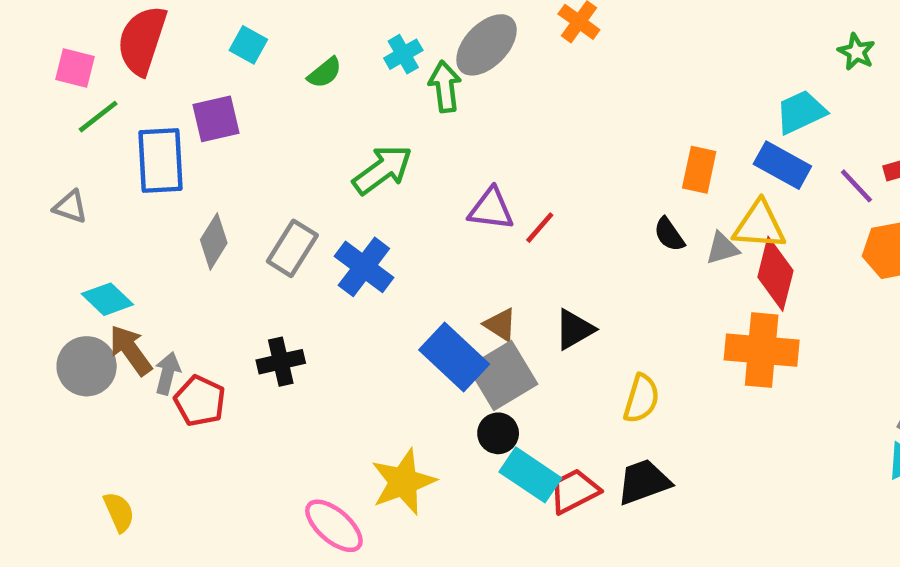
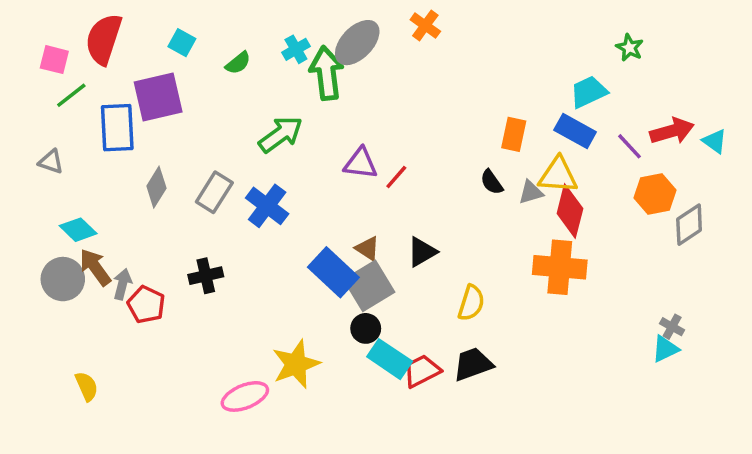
green arrow: (445, 87) -> (327, 73), size x1.4
purple square: (216, 119) -> (158, 97), size x1.4
pink ellipse: (334, 526) -> (245, 396), turned -63

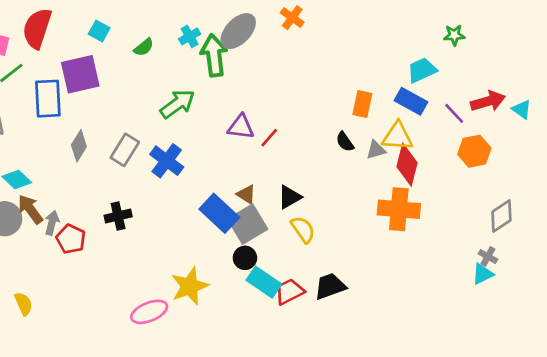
green star: (629, 48) -> (454, 35), turned -30
gray diamond: (689, 225) -> (501, 216), moved
yellow semicircle: (471, 303) -> (303, 230), moved, turned -52

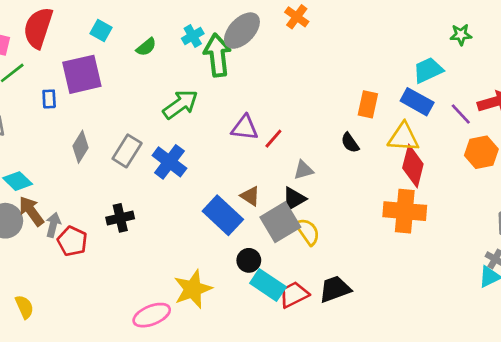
blue rectangle: (48, 99) -> (49, 99), size x0.5
gray triangle: (376, 150) -> (304, 170), moved
gray square: (248, 224) -> (280, 222), moved

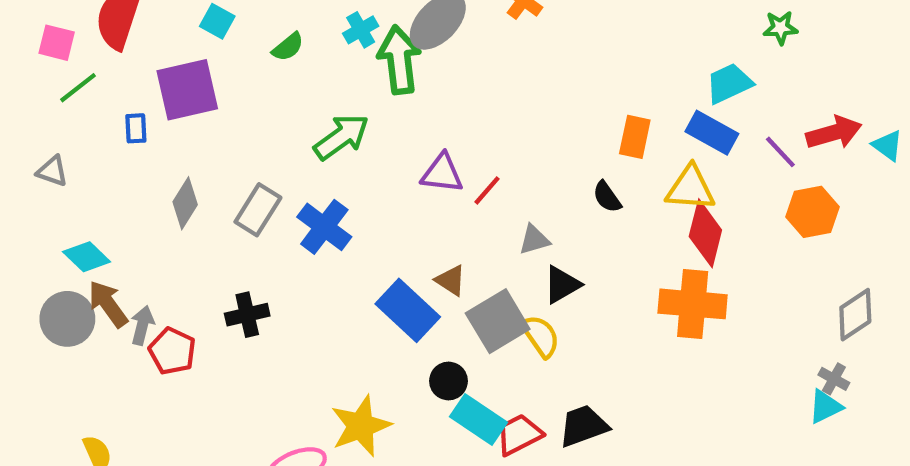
black triangle: (294, 199) -> (562, 285), moved

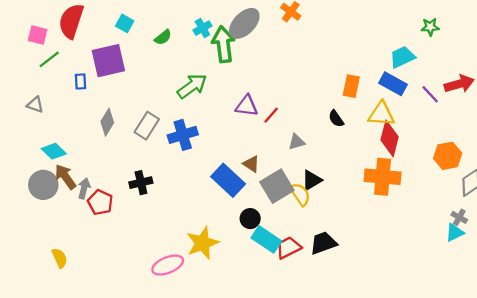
orange hexagon: (813, 212) -> (448, 156), moved
blue cross: (324, 227) -> (183, 135), turned 36
black triangle: (562, 285) -> (312, 180), moved

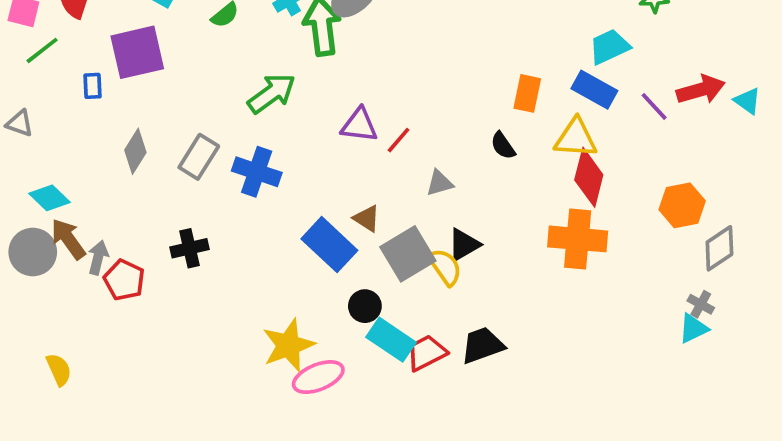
blue cross: (183, 135) -> (257, 172), turned 36
pink ellipse: (168, 265) -> (318, 377), moved

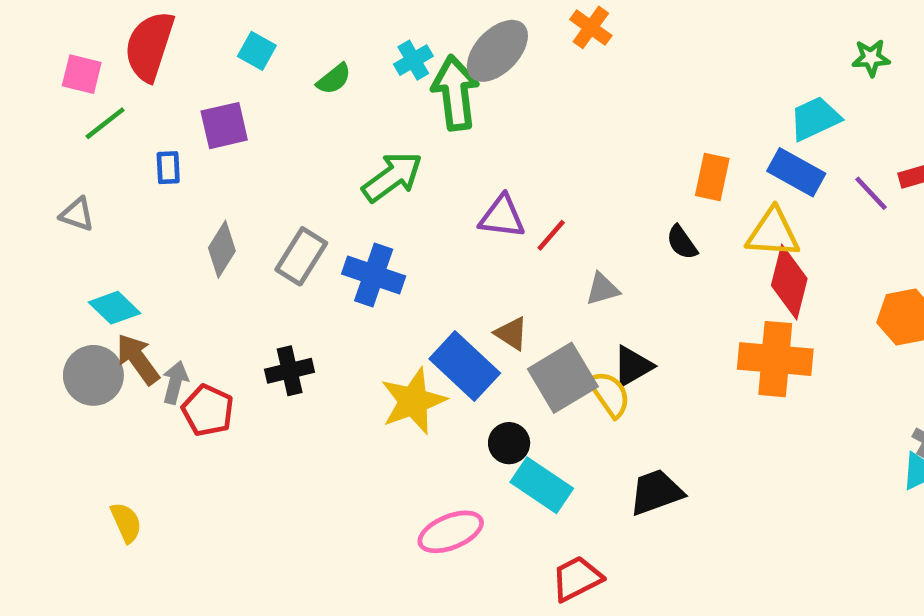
purple square: (137, 52) -> (224, 126), size x0.7
yellow star: (288, 345) -> (413, 401), moved
red trapezoid: (426, 353) -> (577, 579), moved

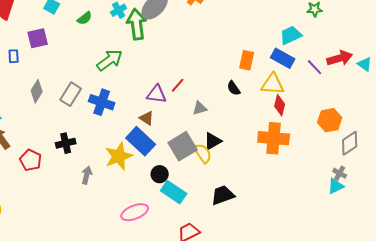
purple triangle: (502, 217) -> (157, 94), moved
red diamond: (789, 282) -> (280, 105), size x0.7
brown triangle: (511, 333) -> (147, 118), moved
gray arrow: (175, 382) -> (87, 175), moved

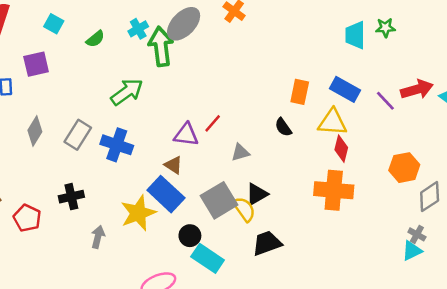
cyan trapezoid: (291, 35) -> (355, 35), moved, turned -65
black trapezoid: (223, 195) -> (267, 243), moved

